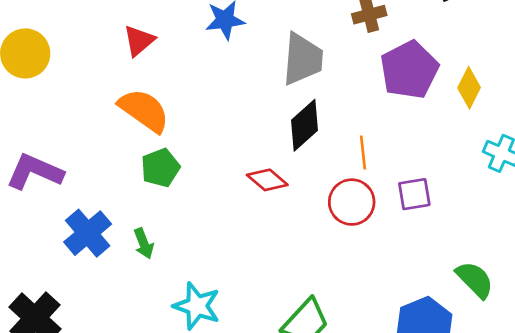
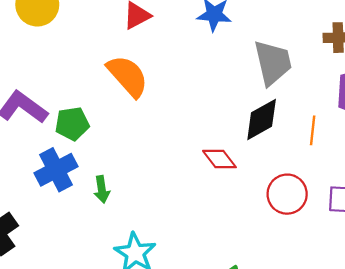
gray trapezoid: (303, 59) -> (273, 63), turned -30
orange line: (363, 153) -> (313, 130), moved
green pentagon: (160, 168) -> (72, 124), moved

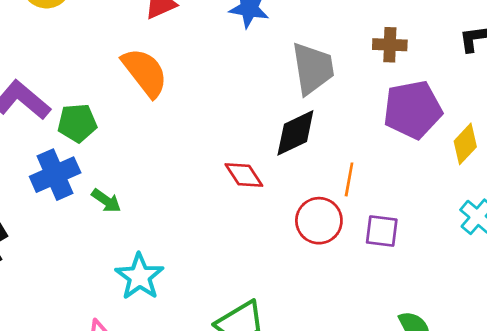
orange line: (313, 130) -> (349, 179), moved
green arrow: (102, 189) -> (106, 201), turned -50

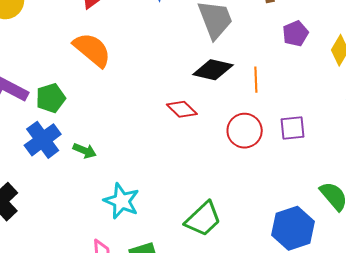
purple pentagon: (413, 110) -> (295, 34), size x0.6
black diamond: (295, 133) -> (213, 70), turned 51
orange line: (349, 179) -> (256, 80), moved

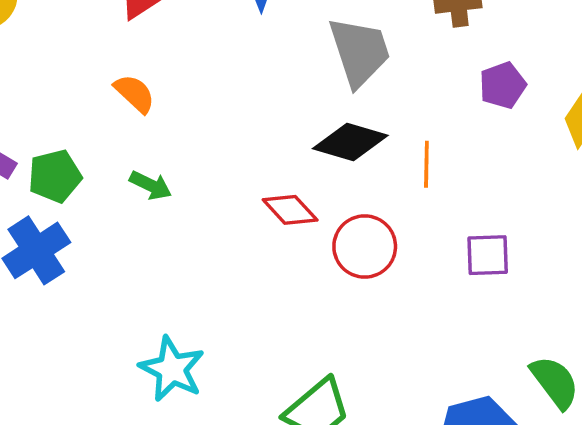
orange semicircle: (92, 50) -> (135, 93), size x0.6
red circle: (245, 131) -> (365, 246), moved
green arrow: (85, 151) -> (151, 185), moved

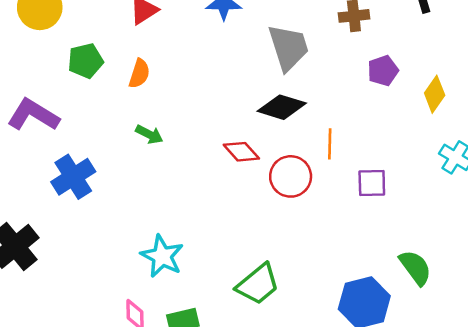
orange semicircle: (135, 93) -> (139, 74), turned 64
orange line: (426, 164) -> (330, 144), moved
green pentagon: (55, 176) -> (85, 61), moved

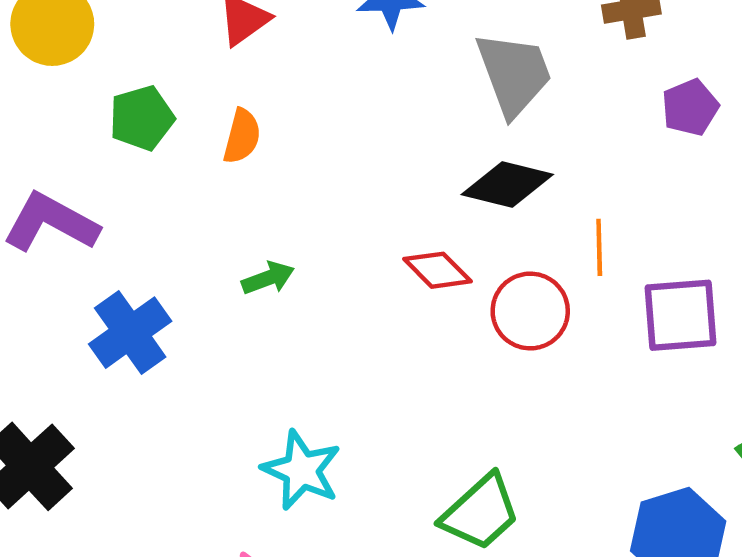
green arrow: (149, 134) -> (268, 278), moved, turned -44
purple square: (372, 183) -> (680, 315), size x1.4

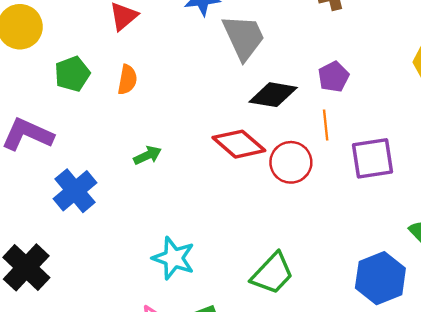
gray trapezoid: (514, 74) -> (244, 37), moved
purple pentagon: (690, 107) -> (334, 77), moved
red diamond: (437, 270) -> (239, 144), size x1.4

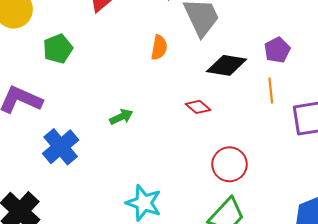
orange semicircle: (127, 80) -> (159, 48), moved
red diamond: (239, 144) -> (198, 107), size x0.6
red circle: (291, 162) -> (230, 164), moved

